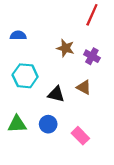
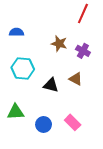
blue circle: (48, 124) -> (44, 124), moved

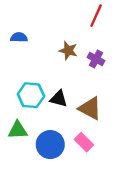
cyan hexagon: (23, 68) -> (31, 95), moved
brown triangle: (76, 79) -> (90, 108), moved, size x1.5
blue circle: (44, 124) -> (50, 145), size x1.5

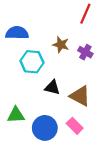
blue semicircle: (19, 37) -> (17, 33), size x1.5
cyan hexagon: (31, 95) -> (32, 62), moved

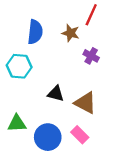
blue semicircle: (17, 33) -> (35, 32), moved, turned 95
brown star: (61, 45) -> (71, 33), moved
cyan hexagon: (32, 62) -> (19, 66), moved

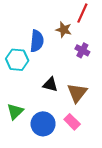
blue semicircle: (35, 32) -> (37, 41), moved
brown triangle: (85, 103) -> (77, 93), turned 40
green triangle: (17, 123) -> (15, 111), turned -42

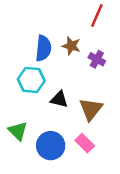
brown star: (64, 30) -> (71, 46), moved
cyan hexagon: (17, 60) -> (31, 80), moved
green triangle: (15, 111) -> (18, 131), turned -30

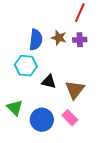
purple cross: (97, 59) -> (80, 40), moved, turned -32

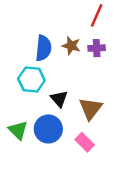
black triangle: (49, 82) -> (59, 99), turned 35
blue circle: (42, 120) -> (48, 129), moved

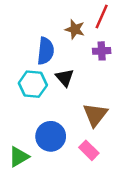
brown star: (71, 46) -> (75, 29), moved
black triangle: (59, 99) -> (65, 78), moved
green triangle: (18, 130) -> (19, 157), moved, turned 45

